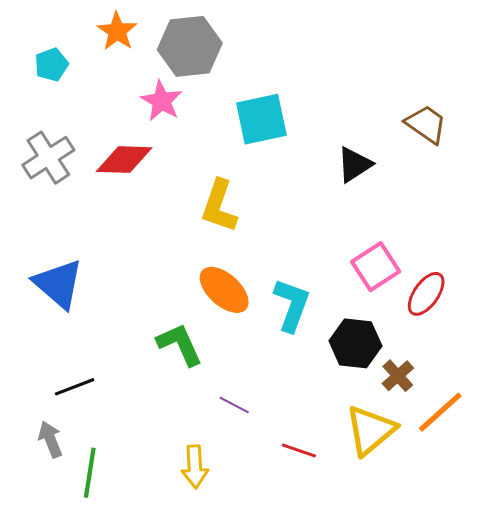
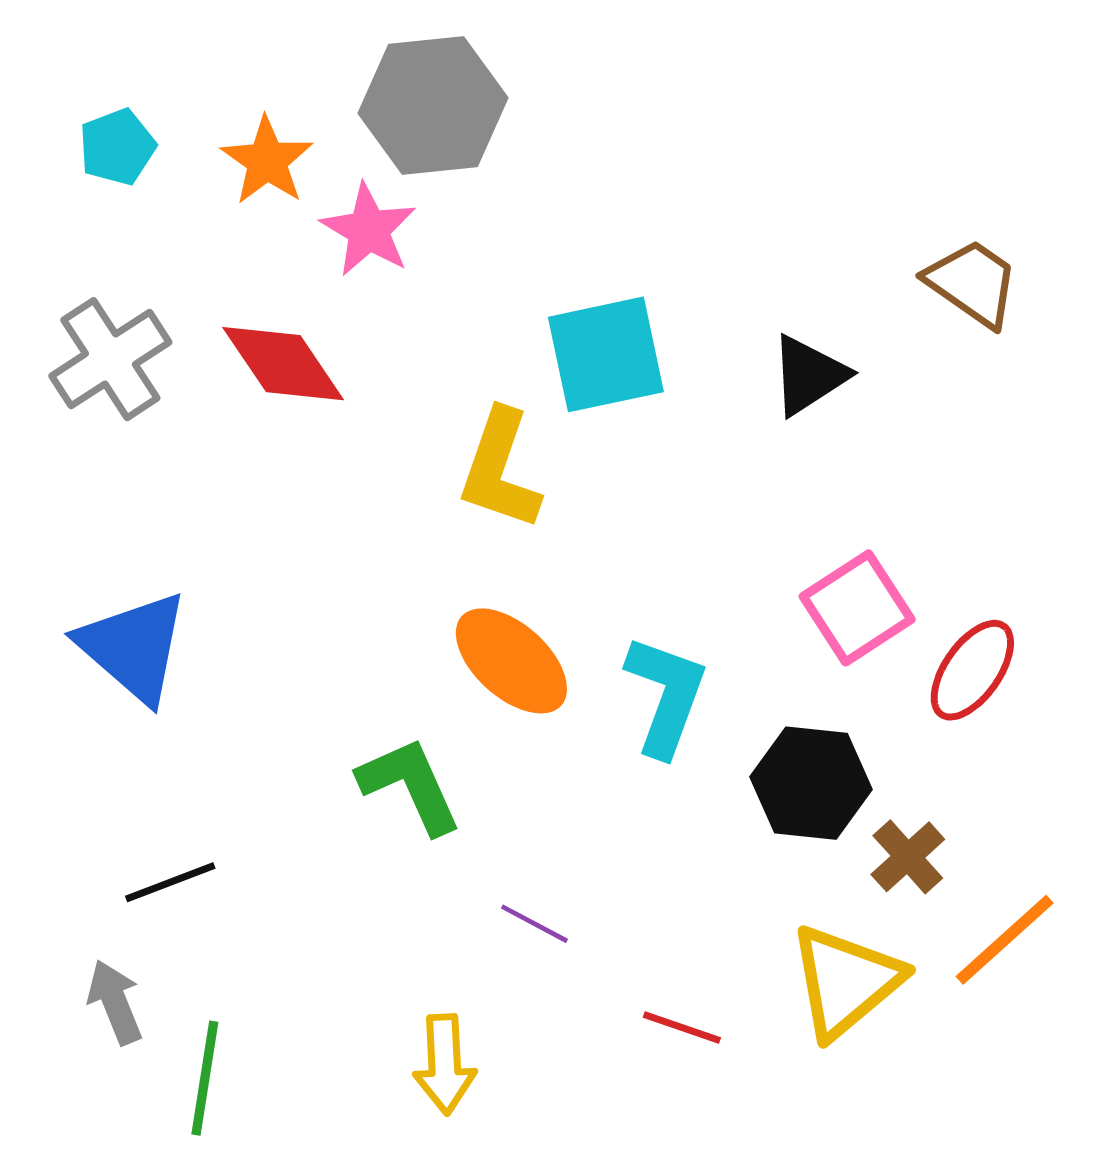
orange star: (117, 31) -> (267, 161), moved
cyan square: (261, 119) -> (606, 354), moved
red diamond: (124, 160) -> (283, 364), turned 54

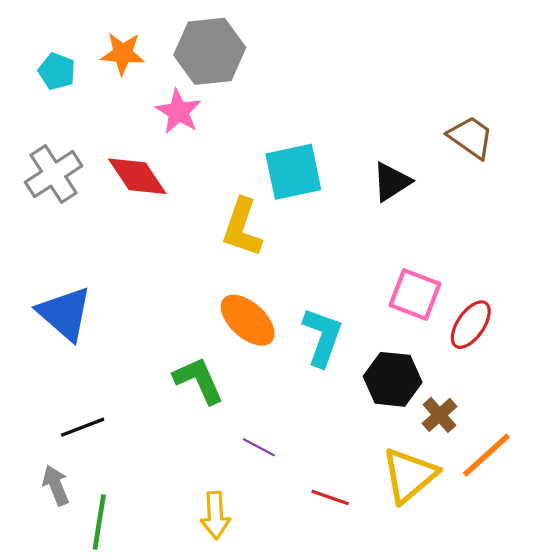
cyan pentagon: (117, 147) -> (57, 71), turned -30
orange star: (267, 161) -> (123, 54), moved, turned -30
pink square: (857, 608) -> (415, 294), turned -36

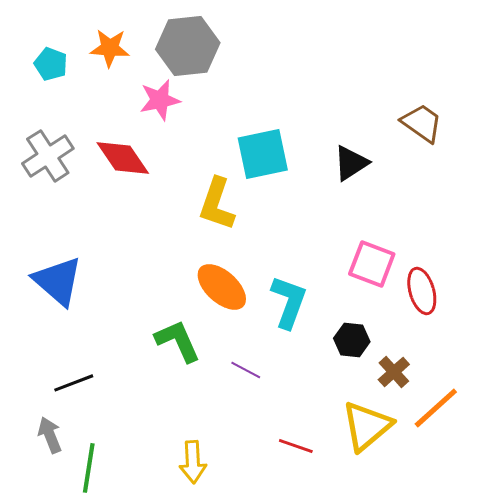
pink star: (178, 112) -> (160, 100), turned 30
red ellipse: (471, 325) -> (422, 291), turned -51
black hexagon: (393, 379) -> (352, 340), size x0.7
purple line: (259, 447) -> (246, 370), moved

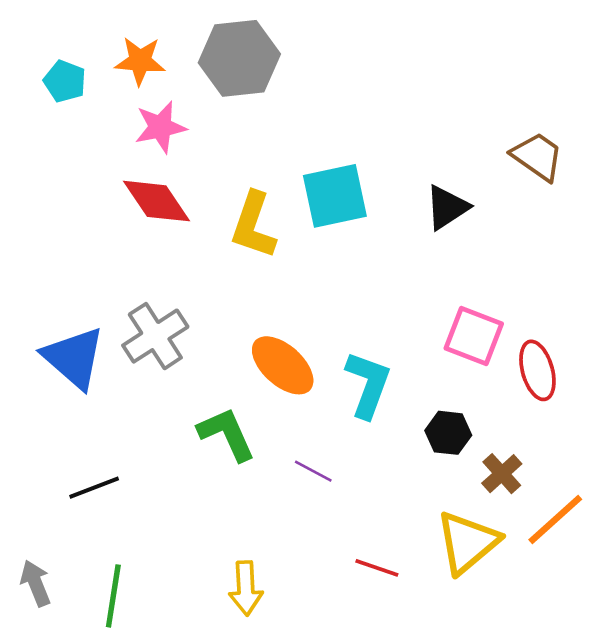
pink star: (160, 100) -> (160, 127), moved
gray cross: (48, 156) -> (155, 336), moved
yellow L-shape: (217, 204) -> (253, 225), moved
gray arrow: (50, 435) -> (36, 583), moved

